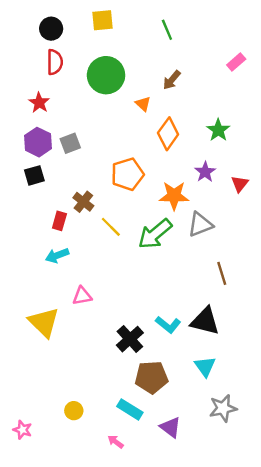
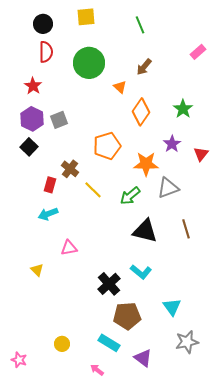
black square: (34, 175) -> (29, 147), turned -30
green arrow: (155, 234) -> (130, 196), size x0.7
black triangle: (205, 321) -> (145, 231), moved
yellow triangle: (44, 322) -> (37, 270), size x0.5

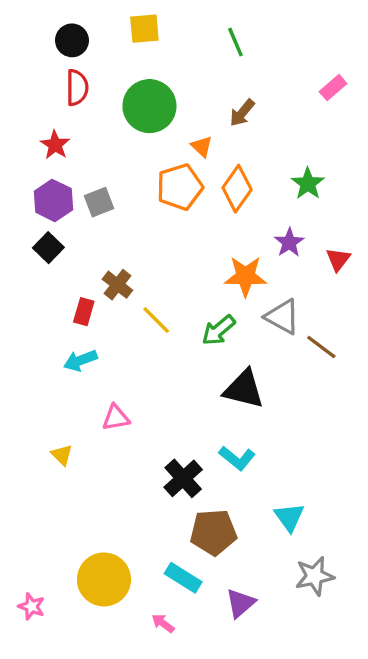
orange pentagon: (107, 146) -> (180, 187), moved
gray triangle: (168, 188) -> (283, 317), turned 50
brown line: (186, 229) -> (321, 347), moved, turned -36
yellow circle: (62, 344) -> (104, 579), size x2.0
purple triangle: (143, 358) -> (240, 603), turned 42

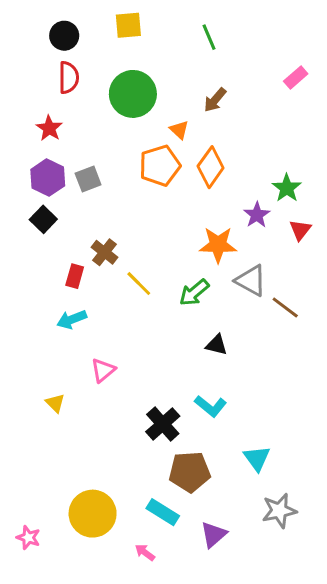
green star: (308, 184) -> (287, 188), moved
black triangle: (244, 389) -> (217, 345), size x0.6
pink triangle: (116, 418) -> (103, 370), turned -30

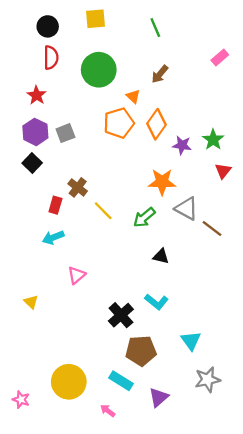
purple star: (257, 215) -> (182, 145), moved, turned -30
yellow triangle: (55, 403) -> (31, 302), moved

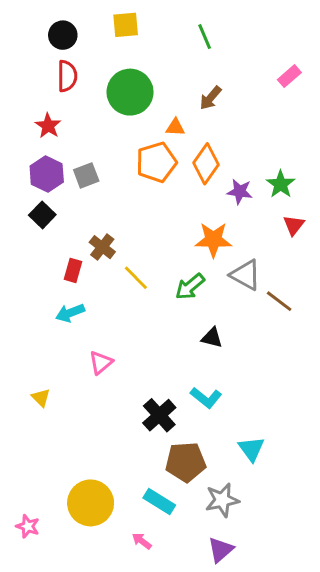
orange triangle: (133, 96) -> (175, 127), turned -40
gray star: (208, 380) -> (222, 500), moved
purple triangle: (159, 397) -> (221, 550), moved

